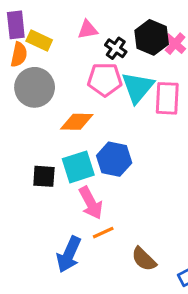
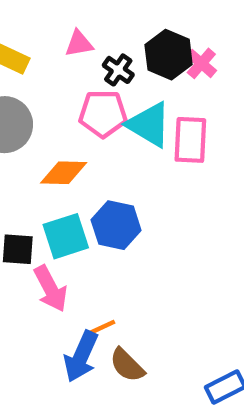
cyan triangle: (138, 87) -> (149, 125), turned -39
pink arrow: (91, 203) -> (50, 289), moved
blue arrow: (69, 254) -> (81, 356), moved
brown semicircle: (144, 259) -> (127, 365), moved

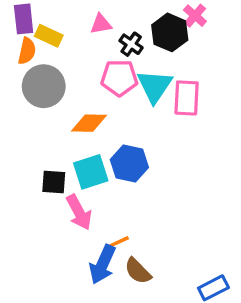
pink cross: (201, 63) -> (195, 16), moved
cyan triangle: (149, 125) -> (155, 86), turned 33

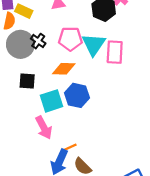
black cross: (131, 44) -> (38, 41), moved
orange diamond: (89, 123) -> (64, 69), moved
black square: (54, 182) -> (27, 81), moved

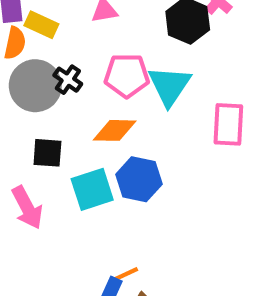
pink rectangle: (115, 52) -> (228, 124), moved
pink arrow: (44, 128) -> (27, 208), moved

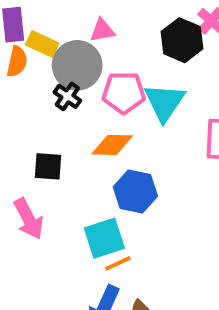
gray circle: (35, 86) -> (77, 65), moved
cyan square: (92, 189) -> (104, 238), moved
orange line: (125, 275) -> (118, 263), moved

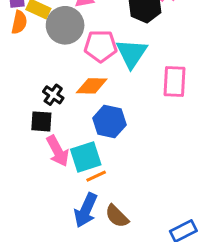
black cross: (67, 96) -> (53, 95), moved
black square: (48, 166) -> (41, 121), moved
pink arrow: (29, 219) -> (58, 151), moved

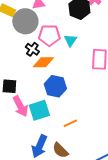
cyan triangle: (132, 53) -> (70, 40), size x0.6
black cross: (53, 95) -> (32, 49), moved
orange line: (96, 176) -> (70, 123), moved

